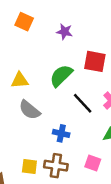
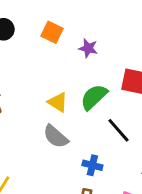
purple star: (64, 32) -> (88, 48), moved
yellow triangle: (20, 80) -> (58, 102), moved, turned 36

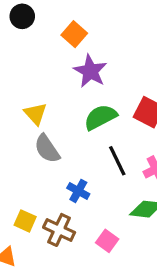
purple star: (88, 48) -> (90, 71), moved, size x1.5
yellow triangle: (58, 102) -> (35, 114), moved

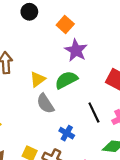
yellow triangle: (35, 114) -> (38, 79), turned 35
green semicircle: (100, 117) -> (66, 80), moved

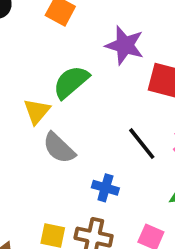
purple star: (76, 50) -> (125, 45), moved
green semicircle: (66, 80) -> (71, 82), moved

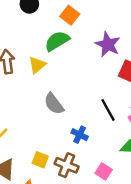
green semicircle: (71, 82) -> (57, 41), moved
yellow triangle: (37, 111) -> (37, 65), moved

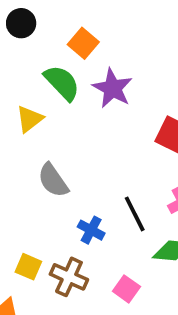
green semicircle: (57, 41) -> (62, 83), turned 75
purple star: (108, 44) -> (113, 88), moved
black line: (108, 110) -> (135, 214), moved

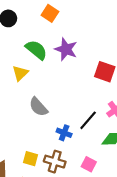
orange square: (83, 43) -> (50, 13), moved
black line: (135, 214) -> (88, 120), turned 75

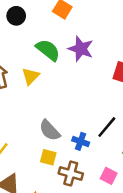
gray semicircle: (38, 107) -> (50, 130), moved
yellow square: (30, 159) -> (48, 157), moved

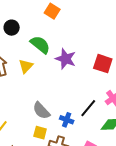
black circle: (16, 16) -> (12, 28), moved
purple star: (81, 49) -> (66, 59), moved

